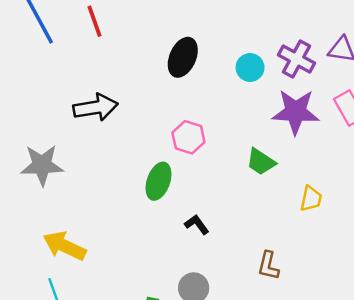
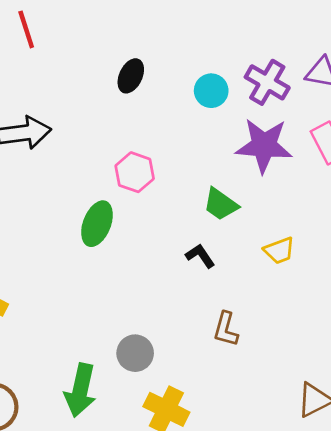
black ellipse: (183, 57) -> (131, 76), size x0.7
yellow trapezoid: (311, 199) -> (279, 250), turned 56
black L-shape: (197, 224) -> (200, 256), moved

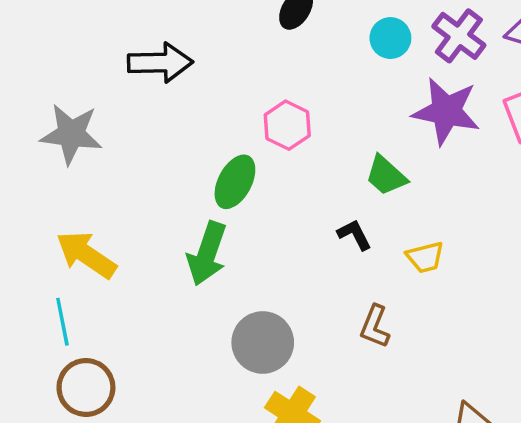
yellow trapezoid: (279, 250) -> (425, 257), moved
gray circle: (135, 353) -> (263, 342), size x1.4
green arrow: (80, 390) -> (207, 254), moved

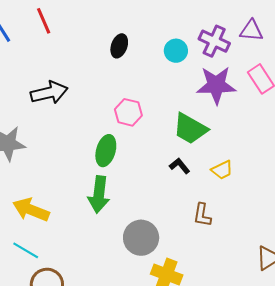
green trapezoid: (386, 176) -> (190, 129), size x1.4
cyan line: (62, 322) -> (26, 250), turned -36

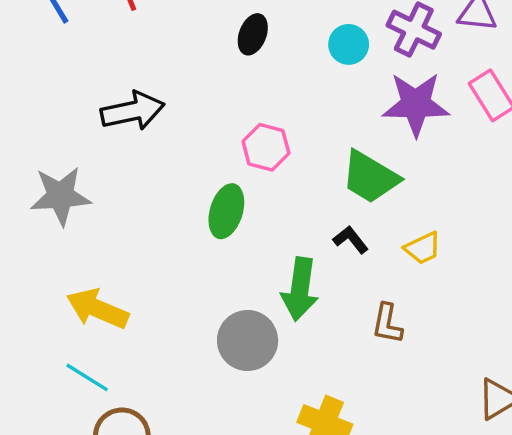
green arrow: (99, 194) -> (300, 289), moved
gray circle: (141, 238) -> (248, 340), moved

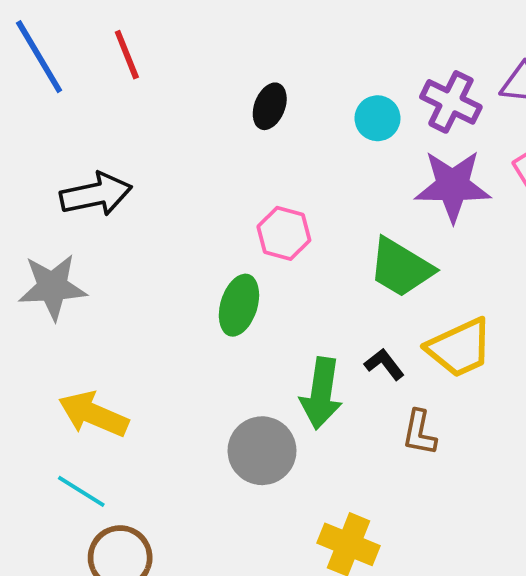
black arrow: (133, 111) -> (96, 194), moved
black L-shape: (351, 240) -> (384, 364), moved
yellow trapezoid: (423, 248) -> (460, 348), size x1.6

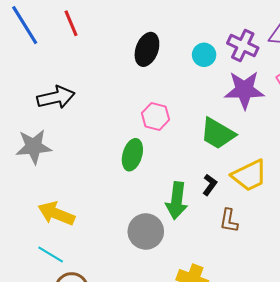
black ellipse: (270, 106) -> (147, 49), size x1.4
black L-shape: (384, 364) -> (210, 185), turned 75

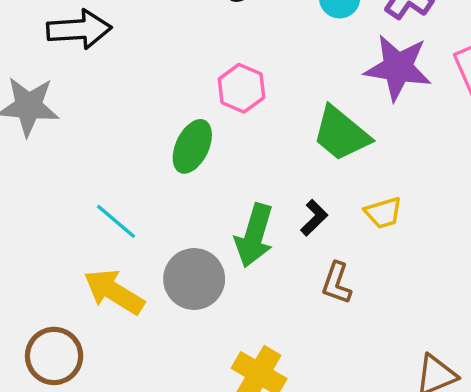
yellow trapezoid: (249, 175) -> (383, 213), size x0.6
yellow arrow: (56, 214) -> (114, 292), moved
cyan line: (51, 254) -> (116, 221), moved

